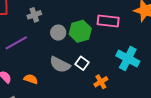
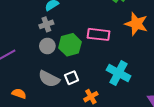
gray cross: (34, 15) -> (46, 24), moved
white square: (82, 63) -> (72, 78), turned 32

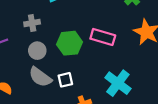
gray cross: (46, 24) -> (32, 23), moved
gray circle: (47, 46) -> (37, 51), moved

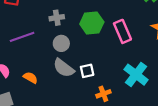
pink rectangle: (103, 37) -> (122, 31), turned 50
green hexagon: (69, 43) -> (92, 23), moved

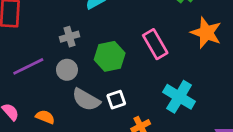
green hexagon: (92, 23) -> (110, 56), moved
gray circle: (61, 43) -> (67, 70), moved

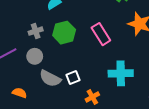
green hexagon: (110, 56) -> (64, 33), moved
cyan cross: (179, 97) -> (121, 73), turned -30

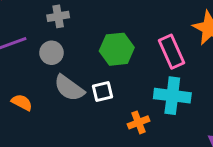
green hexagon: (64, 33) -> (117, 49), moved
pink rectangle: (101, 34) -> (172, 52), moved
orange cross: (92, 97) -> (138, 122), moved

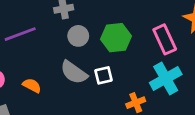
gray circle: (51, 53) -> (78, 36), moved
cyan cross: (172, 96) -> (166, 79), turned -36

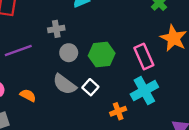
white square: (104, 75) -> (90, 87), turned -35

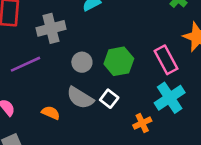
gray cross: (56, 29) -> (51, 28), moved, size x1.5
orange semicircle: (28, 95) -> (51, 113), moved

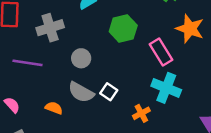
green hexagon: (119, 61) -> (123, 28), moved
purple line: (25, 64) -> (28, 63), turned 36
cyan cross: (170, 98) -> (166, 88), turned -32

